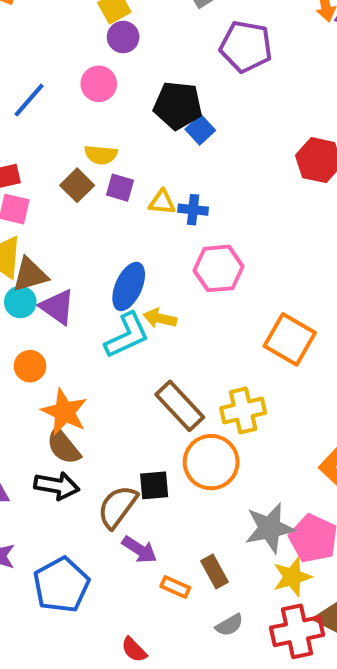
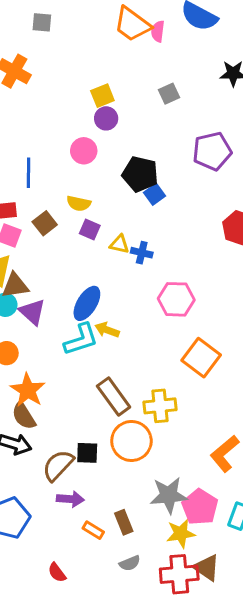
purple pentagon: (246, 47) -> (212, 151), moved, turned -30
blue line: (29, 100) -> (29, 173), moved, turned -48
brown square: (77, 185) -> (45, 223), moved
pink hexagon: (219, 268) -> (176, 299), moved
purple arrow: (139, 550) -> (70, 499), turned -36

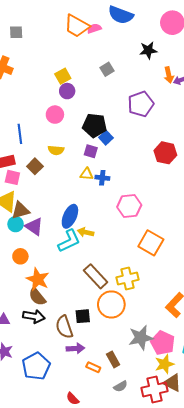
pink semicircle: (158, 31) -> (94, 28), turned 72
purple square: (90, 230) -> (91, 151), moved
brown semicircle: (58, 465) -> (64, 327), turned -55
yellow star: (181, 533) -> (164, 364), moved

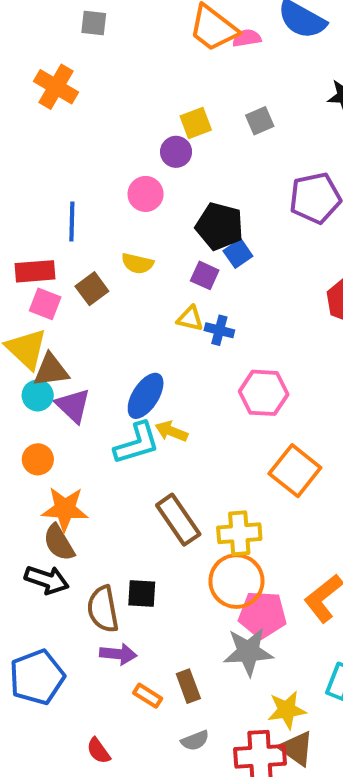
yellow square: (63, 76) -> (196, 123), moved
orange star: (38, 279) -> (65, 509), turned -30
orange circle: (111, 304) -> (236, 581), moved
pink pentagon: (163, 343) -> (262, 615), moved, turned -30

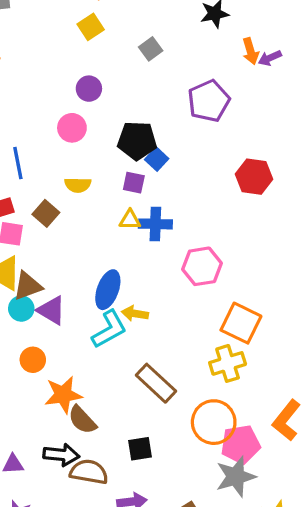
yellow square: (196, 123) -> (91, 27), moved
blue cross: (219, 330) -> (155, 224), size x1.4
yellow cross: (239, 533) -> (228, 363), moved
brown semicircle: (59, 543) -> (82, 420), moved
brown semicircle: (103, 609) -> (89, 472), moved, turned 123

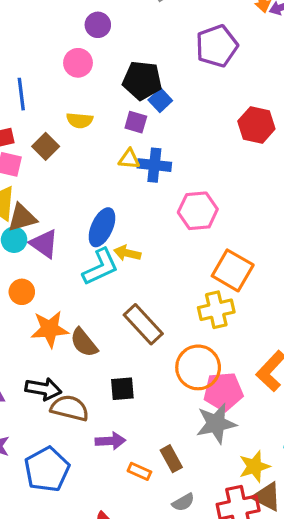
brown semicircle: (82, 420) -> (84, 343), moved

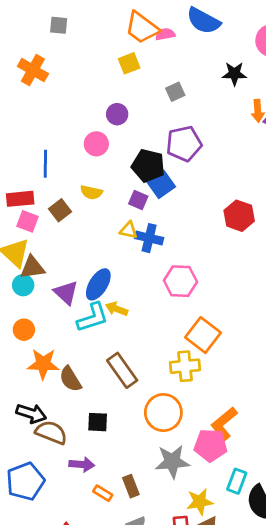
purple pentagon: (217, 46) -> (184, 144), moved
blue square: (160, 100) -> (161, 184), size x1.4
purple triangle: (44, 244) -> (66, 293), moved
pink pentagon: (223, 392) -> (211, 445), moved

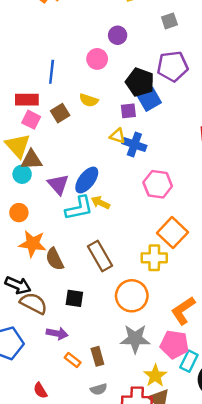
purple square: (138, 200) -> (128, 111), turned -35
pink pentagon: (211, 445) -> (174, 344), moved
yellow star: (200, 502) -> (155, 376), turned -30

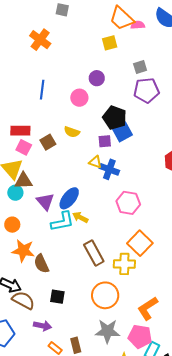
purple pentagon: (173, 66) -> (146, 90), moved
blue line: (52, 72) -> (42, 90), moved
brown rectangle: (100, 256) -> (94, 253), moved

